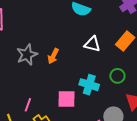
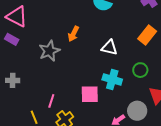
white triangle: (92, 44) -> (109, 48), moved
orange arrow: (53, 56) -> (73, 34), moved

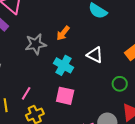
cyan cross: (112, 79) -> (63, 65), moved

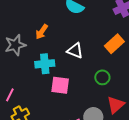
cyan cross: (63, 65) -> (45, 64), turned -30
pink square: (65, 96) -> (60, 85), moved

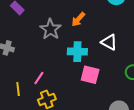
gray star: (15, 45) -> (50, 29), turned -30

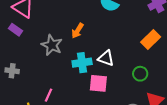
white triangle: (109, 42) -> (106, 58), moved

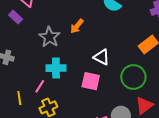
cyan cross: (82, 63) -> (56, 68), moved
green circle: (140, 74) -> (133, 77), size x1.6

